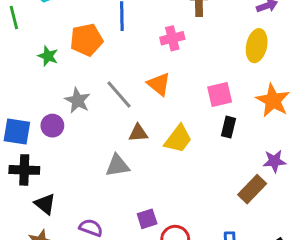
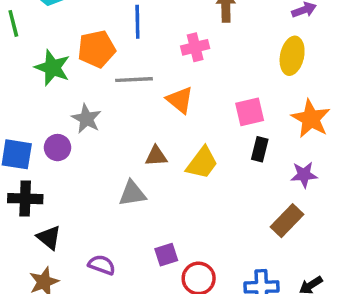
green star: (48, 56) -> (52, 68), size x1.5
gray line: (119, 95) -> (134, 80), moved, turned -52
purple star: (274, 161) -> (304, 175), moved

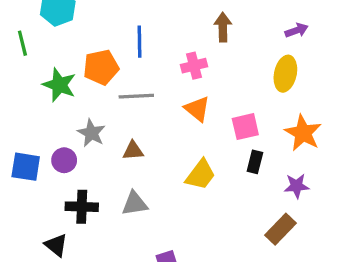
orange triangle: (180, 100) -> (197, 109), moved
brown triangle: (156, 156) -> (133, 151), moved
black cross: (25, 199) -> (82, 207), moved

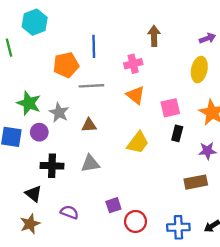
green star: (59, 85) -> (29, 103), moved
brown rectangle: (281, 229) -> (196, 182), turned 35

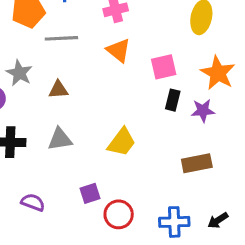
yellow trapezoid: (138, 143) -> (122, 142), moved
purple star: (207, 151) -> (203, 111), moved

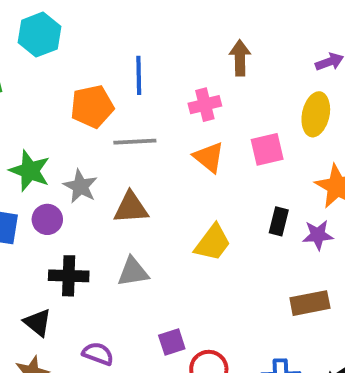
pink square: (164, 67) -> (267, 149), moved
brown triangle: (58, 90) -> (131, 208), size x1.4
yellow trapezoid: (122, 142) -> (213, 243), moved

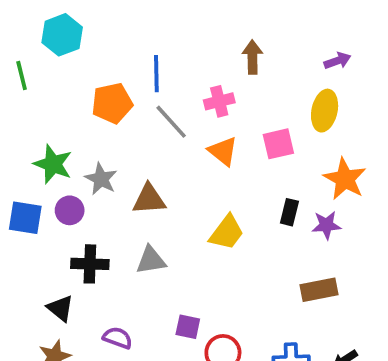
gray line: (135, 142) -> (171, 122), moved, turned 51
purple square: (172, 342) -> (188, 327), turned 30

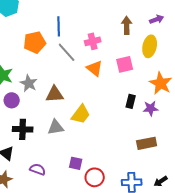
brown arrow: (252, 57) -> (127, 25), moved
yellow trapezoid: (227, 233) -> (81, 114), moved

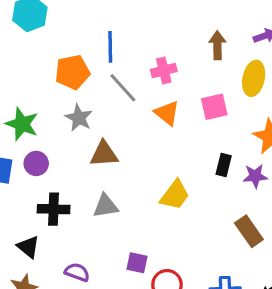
gray star: (29, 83) -> (79, 118), moved
yellow trapezoid: (81, 114) -> (175, 195), moved
brown rectangle: (147, 143) -> (249, 231), turned 66

